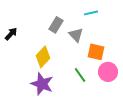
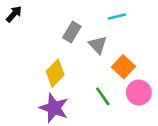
black arrow: (11, 34) -> (14, 14), moved
orange square: (96, 52) -> (123, 67), turned 30

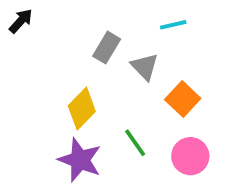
pink circle: (139, 92) -> (190, 156), moved
green line: (103, 96) -> (135, 143), moved

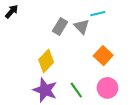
gray triangle: (145, 67) -> (82, 27), moved
green line: (135, 143) -> (76, 90), moved

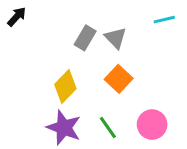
cyan line: (98, 14) -> (164, 20), moved
orange square: (103, 56) -> (119, 79), moved

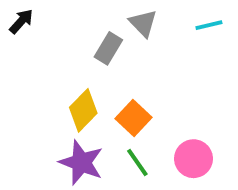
gray triangle: (116, 38) -> (143, 23), moved
orange square: (119, 79) -> (134, 118), moved

